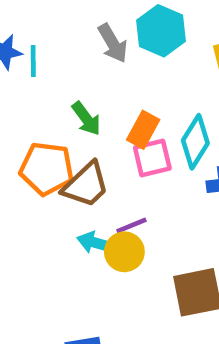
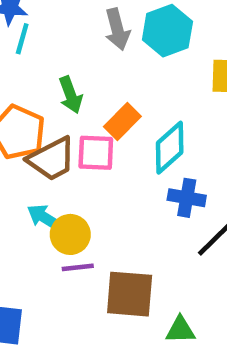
cyan line: (33, 61) -> (22, 39), moved
pink square: (152, 158) -> (96, 153), moved
purple line: (131, 225) -> (78, 267), moved

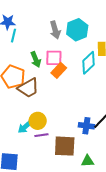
cyan diamond: (170, 148) -> (89, 63), moved
pink square: (96, 153) -> (54, 58), moved
blue cross: (187, 198) -> (86, 126), moved
cyan arrow: (45, 218) -> (25, 127), moved, turned -70

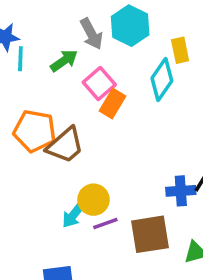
pink square: (54, 58) -> (99, 83), turned -30
green arrow: (36, 59) -> (64, 61), moved, turned -91

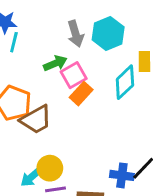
green arrow: (64, 61) -> (55, 63), moved

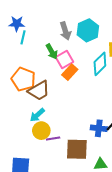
green arrow: (55, 63) -> (52, 52), turned 84
yellow circle: (50, 168) -> (41, 131), moved
cyan arrow: (31, 177) -> (37, 115), moved

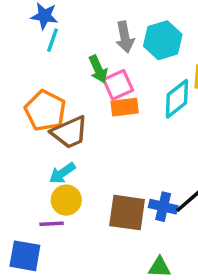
orange rectangle: (70, 72) -> (125, 107), turned 35
purple line: (53, 139) -> (52, 224), moved
brown square: (77, 149) -> (127, 213), moved

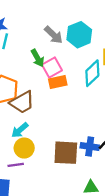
gray arrow: (125, 37) -> (54, 35), turned -30

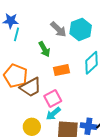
pink square: (52, 67) -> (53, 98), moved
cyan arrow: (20, 130) -> (53, 114), moved

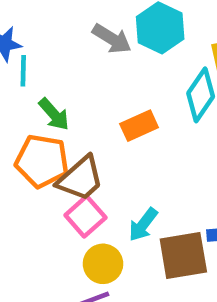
green arrow: (44, 49) -> (54, 114), moved
pink square: (53, 98) -> (85, 216), moved

